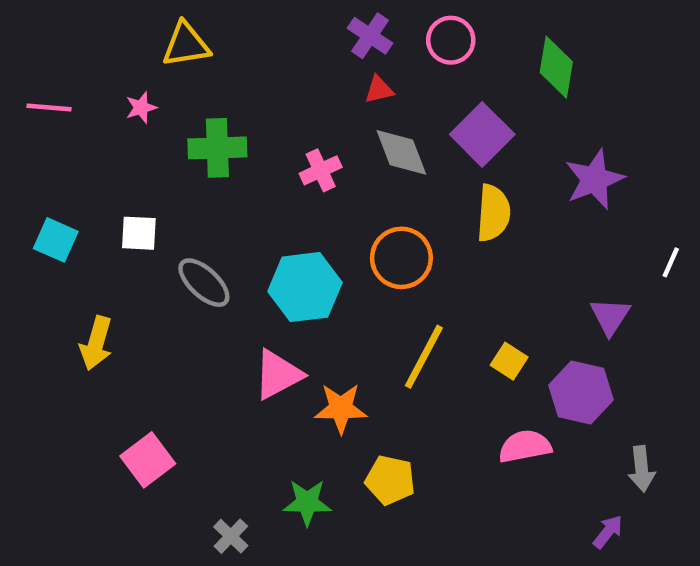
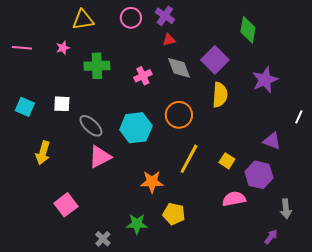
pink circle: (451, 40) -> (131, 18), moved
purple triangle: (610, 316) -> (272, 141), turned -42
pink triangle: (278, 375) -> (100, 157), moved

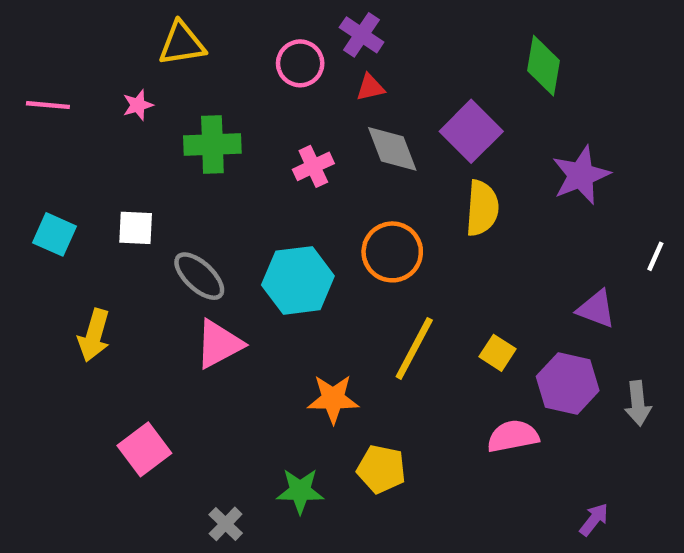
pink circle: (131, 18) -> (300, 63), moved
gray arrow: (286, 209) -> (638, 403), moved

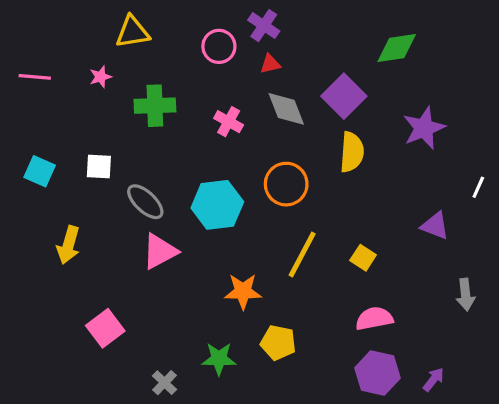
green diamond: (544, 66) -> (397, 48), turned 72
pink cross: (313, 166) -> (229, 122), turned -36
purple hexagon: (568, 384) -> (377, 373), moved

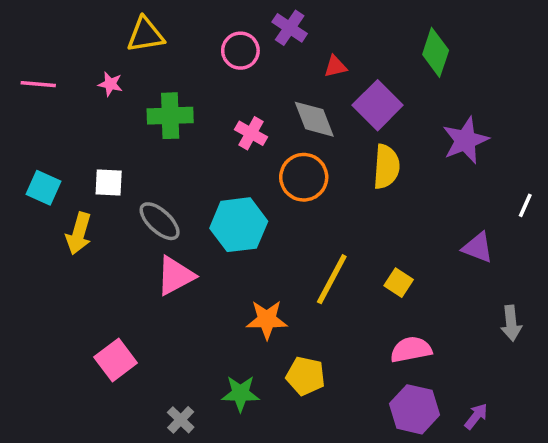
green diamond: (397, 48) -> (436, 52), turned -63
red triangle: (270, 64) -> (335, 66), moved
pink star: (100, 77) -> (110, 84), turned 30
orange circle: (286, 184) -> (304, 177), moved
yellow arrow: (68, 245) -> (79, 233), moved

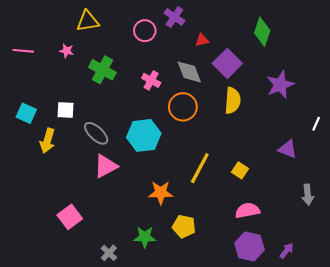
green cross: (170, 116) -> (102, 70), turned 30

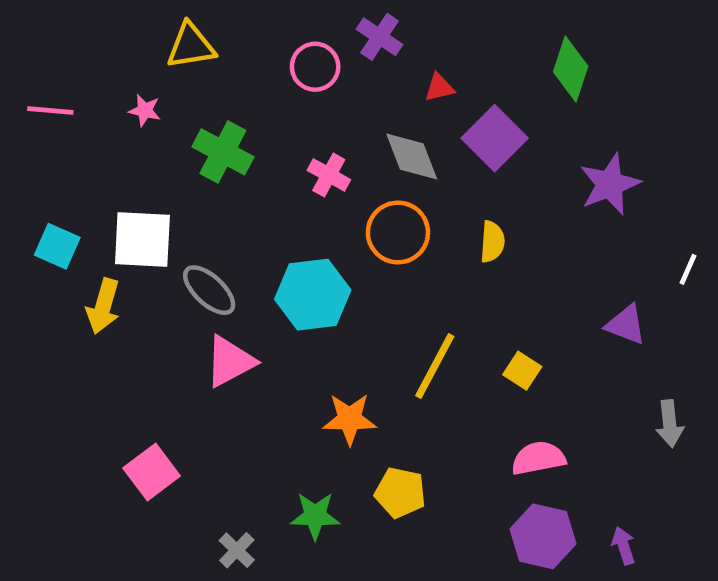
yellow semicircle: (233, 101) -> (492, 242), moved, size x0.7
white square: (65, 110) -> (142, 239), size x1.6
purple arrow: (287, 251) -> (624, 546), turned -56

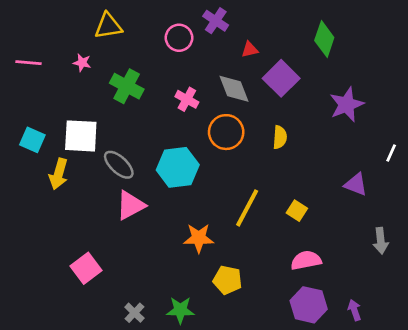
green star: (315, 516) -> (180, 310), moved

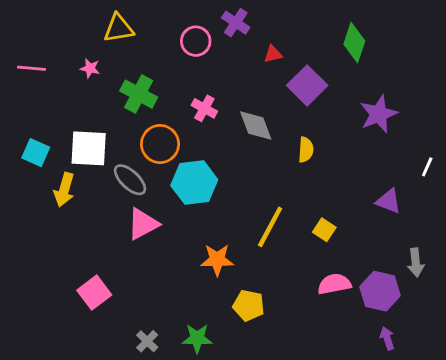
gray diamond: (234, 89) -> (256, 125), moved
orange circle: (226, 132) -> (160, 144), moved
purple hexagon: (309, 305) -> (380, 291), moved

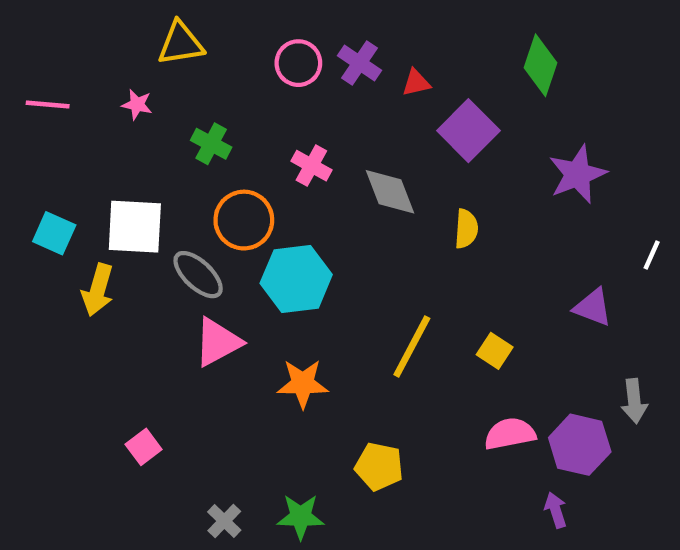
purple cross: (236, 23) -> (359, 63), moved
green cross: (139, 94) -> (211, 144), size x0.7
orange star: (217, 260) -> (303, 384), moved
pink square: (94, 293) -> (144, 447), size x0.7
purple arrow: (387, 338) -> (556, 510), moved

